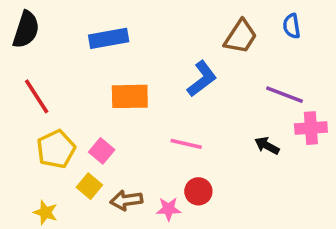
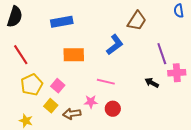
blue semicircle: (292, 26) -> (179, 11), moved
purple line: (285, 95) -> (162, 54), turned 50
pink star: (168, 209) -> (91, 102), moved

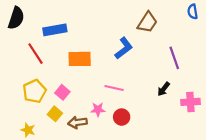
blue rectangle: (62, 22) -> (55, 30), moved
red line: (21, 55) -> (36, 54), moved
pink cross: (177, 73) -> (190, 102), moved
black arrow: (152, 83) -> (164, 89), turned -80

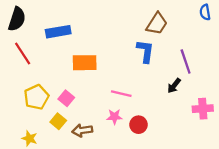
blue L-shape: (124, 48) -> (145, 51), moved, turned -45
red line: (36, 54) -> (23, 54), moved
black arrow: (164, 89) -> (174, 86), moved
pink star: (98, 109) -> (114, 117), moved
red circle: (122, 117) -> (139, 125), moved

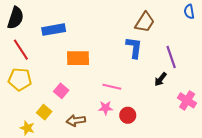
yellow pentagon: (36, 97) -> (20, 79), moved, turned 30
pink cross: (203, 109) -> (187, 100), turned 36
yellow square: (58, 121) -> (44, 112), moved

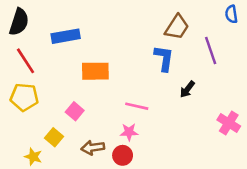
purple line: (171, 57) -> (211, 50), moved
black arrow: (161, 79) -> (187, 89), moved
red circle: (128, 115) -> (123, 155), moved

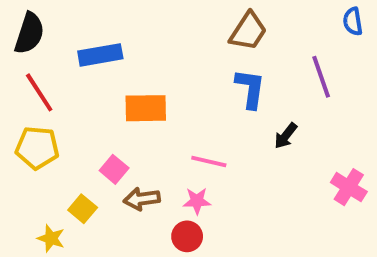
brown trapezoid: (177, 27) -> (248, 31), moved
brown arrow: (93, 148) -> (142, 199), moved

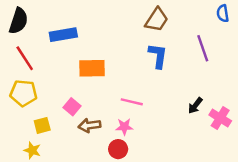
black arrow: (286, 136) -> (195, 106), moved
yellow square: (83, 209) -> (42, 125), moved, turned 35

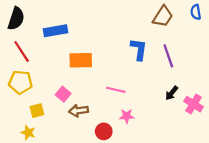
brown trapezoid: (157, 20) -> (163, 16), moved
purple line: (203, 48) -> (168, 56), moved
pink star: (124, 127) -> (127, 116), moved

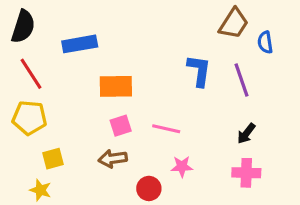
blue semicircle: (196, 12) -> (265, 42), moved
pink square: (63, 94) -> (121, 126), moved, turned 32
pink cross: (194, 104) -> (246, 173), moved, turned -30

